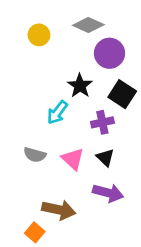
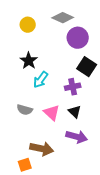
black star: (80, 86) -> (29, 61), moved
orange square: (35, 232) -> (25, 165), turned 32

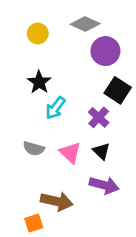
purple cross: (73, 87) -> (99, 117), turned -35

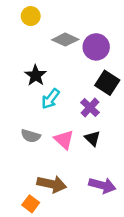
gray diamond: (85, 24) -> (65, 40), moved
yellow circle: (38, 33) -> (31, 16), moved
purple arrow: (104, 185) -> (102, 185), moved
orange square: (34, 223) -> (31, 204), turned -35

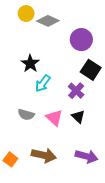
gray diamond: (65, 40) -> (48, 21), moved
orange square: (31, 204) -> (10, 159), moved

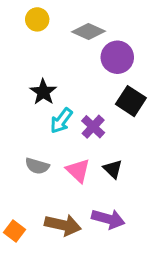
gray diamond: (48, 21) -> (89, 32), moved
purple cross: (76, 91) -> (93, 127), moved
purple arrow: (87, 156) -> (108, 219), moved

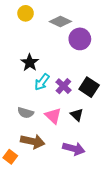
black square: (131, 101) -> (89, 87), moved
brown arrow: (63, 225) -> (33, 141), moved

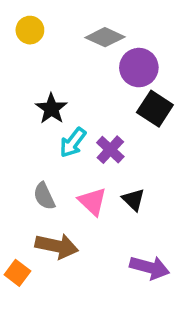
yellow circle: (26, 13) -> (30, 30), moved
black square: (89, 87) -> (155, 109), moved
gray semicircle: (26, 113) -> (44, 196), turned 49
purple arrow: (74, 149) -> (150, 268), moved

